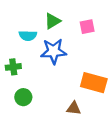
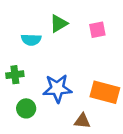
blue star: (54, 51) -> (57, 88), moved

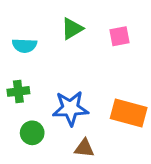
cyan semicircle: (31, 40) -> (25, 46), moved
brown triangle: (82, 121) -> (84, 148), moved

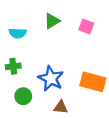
pink square: (119, 36) -> (86, 27), turned 32
blue star: (70, 108) -> (51, 78), turned 30

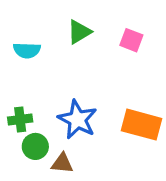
green cross: (13, 66) -> (20, 119), moved
brown triangle: (61, 107) -> (62, 163), moved

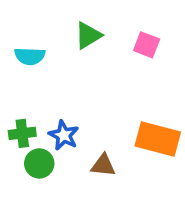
blue star: (77, 119) -> (64, 135), moved, size x0.7
brown triangle: (62, 163) -> (103, 165), moved

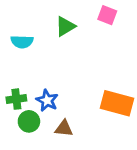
pink square: (147, 45) -> (107, 15), moved
brown triangle: (103, 165) -> (64, 128), moved

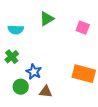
pink square: (107, 15) -> (83, 28), moved
green cross: (16, 99) -> (12, 57), moved, turned -32

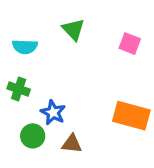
green triangle: (47, 19) -> (73, 29), turned -42
green cross: (12, 57) -> (19, 89), turned -32

